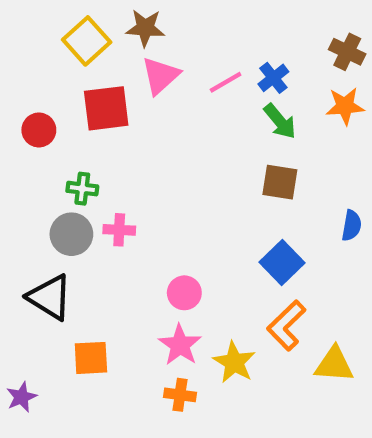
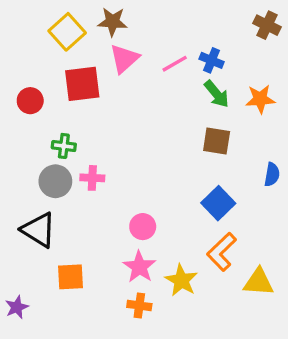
brown cross: (347, 52) -> (267, 25), moved
blue cross: (273, 78) -> (212, 60), turned -30
orange star: (345, 106) -> (260, 99), moved

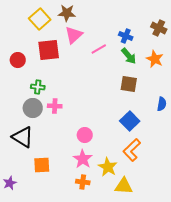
brown cross: (267, 25) -> (159, 28), moved
pink line: (175, 64) -> (99, 49), moved
orange star: (260, 99) -> (155, 59), turned 30
yellow triangle: (259, 282) -> (124, 186), moved

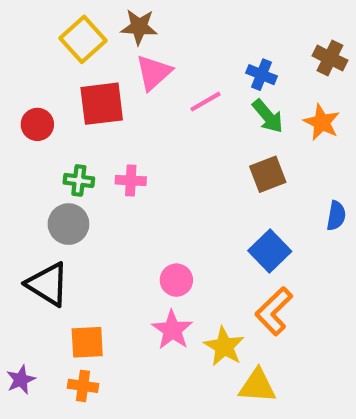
brown square: (129, 84) -> (268, 174), turned -30
pink cross: (55, 106) -> (131, 180), moved
orange cross: (83, 182) -> (83, 386), moved

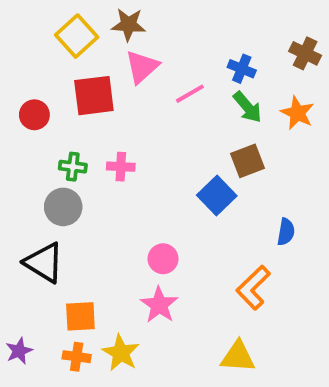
blue semicircle: (336, 216) -> (286, 232), moved
blue square: (270, 251) -> (217, 195), moved
yellow star: (224, 346) -> (121, 353), moved

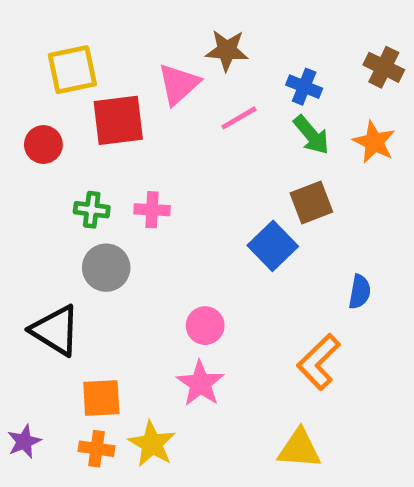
brown star: (128, 25) -> (227, 50), moved
yellow square: (77, 36) -> (72, 70), moved, turned 30
gray circle: (63, 207) -> (106, 268), moved

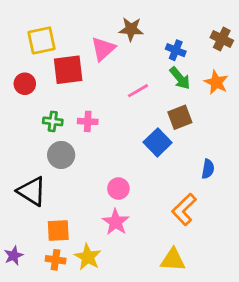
pink line: (239, 118) -> (138, 91), moved

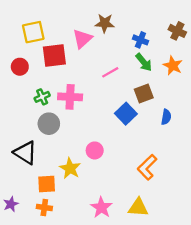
green cross: (53, 121) -> (42, 97), turned -32
pink cross: (88, 121) -> (70, 97), size x1.5
blue semicircle: (208, 169) -> (166, 117), moved
pink star: (116, 222) -> (101, 207), moved
yellow star: (88, 257) -> (70, 168), moved

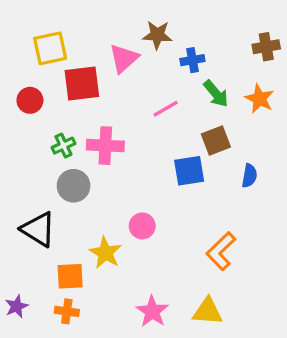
brown cross: (177, 31) -> (266, 47), turned -36
blue cross: (140, 40) -> (192, 60), moved, turned -32
blue square: (126, 114) -> (189, 171), turned 35

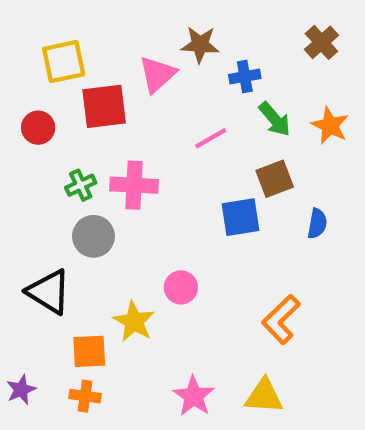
brown cross: (266, 47) -> (321, 42), moved, turned -32

